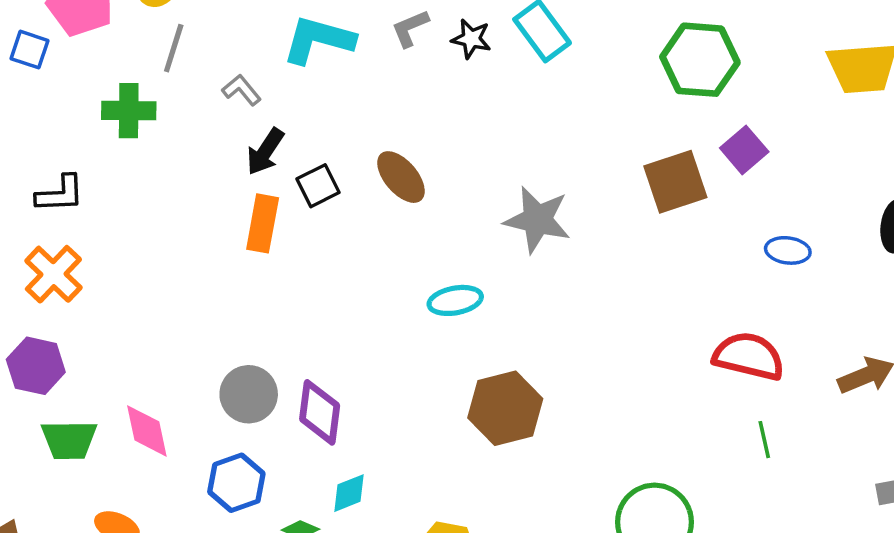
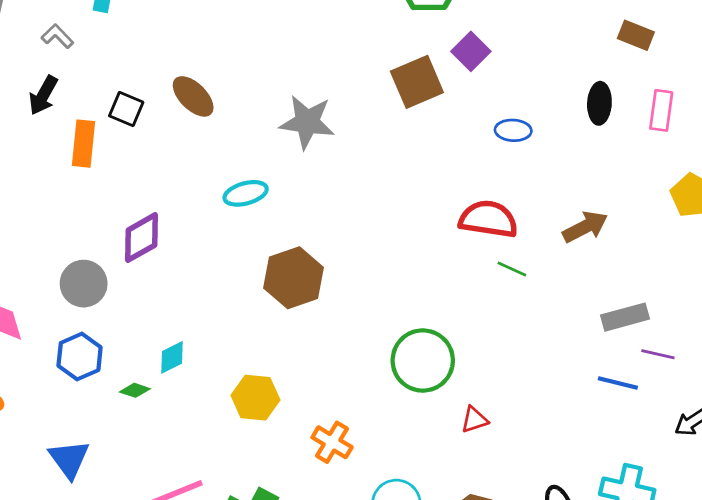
black arrow: (265, 152) -> (43, 95), moved
black square: (318, 186) -> (126, 109), turned -36
purple diamond: (320, 412) -> (141, 238), moved, turned 58
green line: (764, 440) -> (512, 269), moved, turned -48

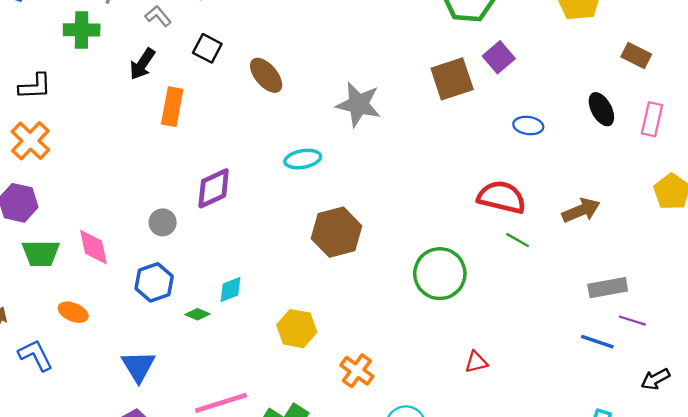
black ellipse: (599, 103) -> (601, 109), turned -36
black square: (126, 109) -> (207, 48), moved
gray circle: (84, 284) -> (163, 222), size x0.7
green circle: (423, 361) -> (440, 274), moved

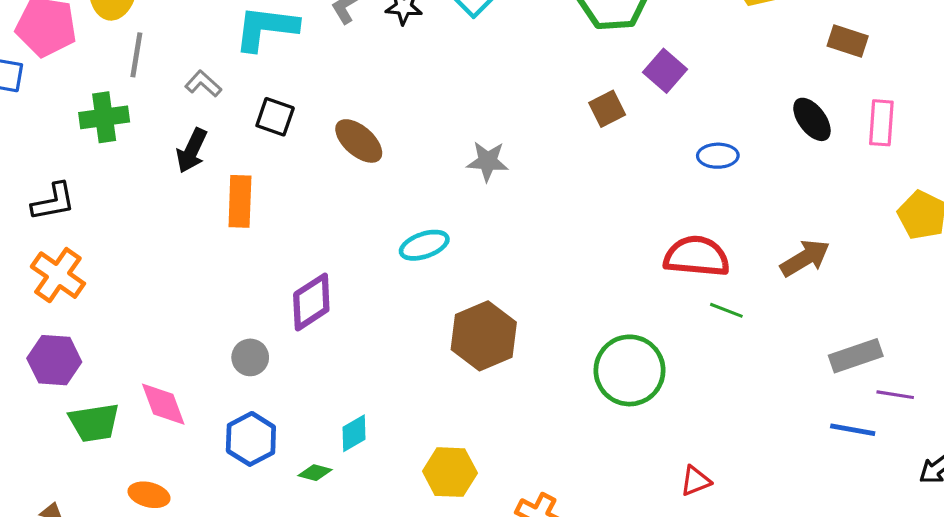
brown square: (452, 79) -> (607, 109), size x0.6
gray star: (359, 104) -> (488, 161), size x0.7

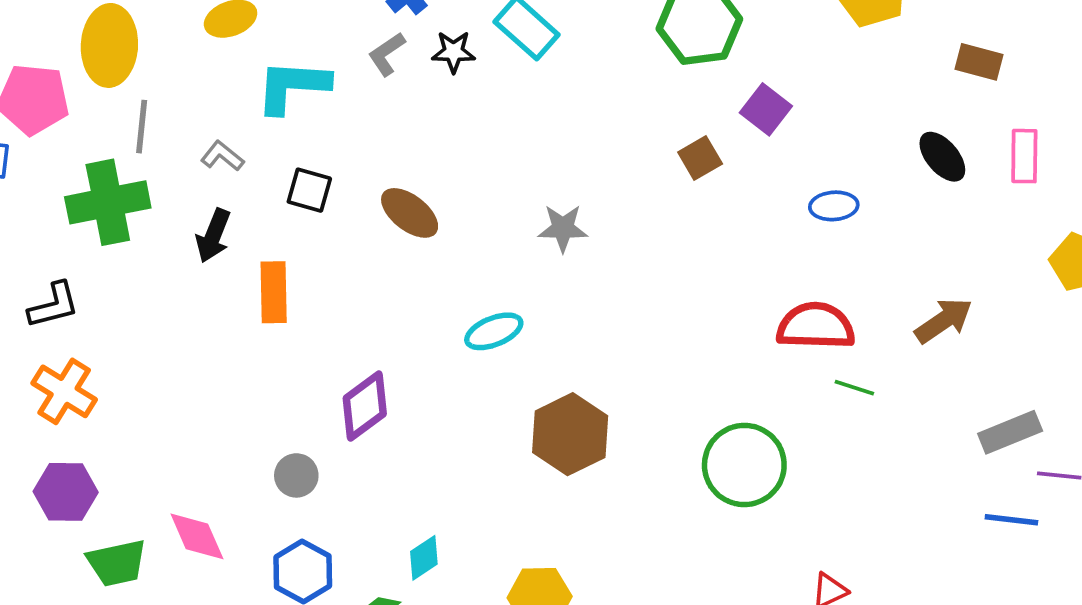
green cross: (104, 117) -> (108, 202), size x1.4

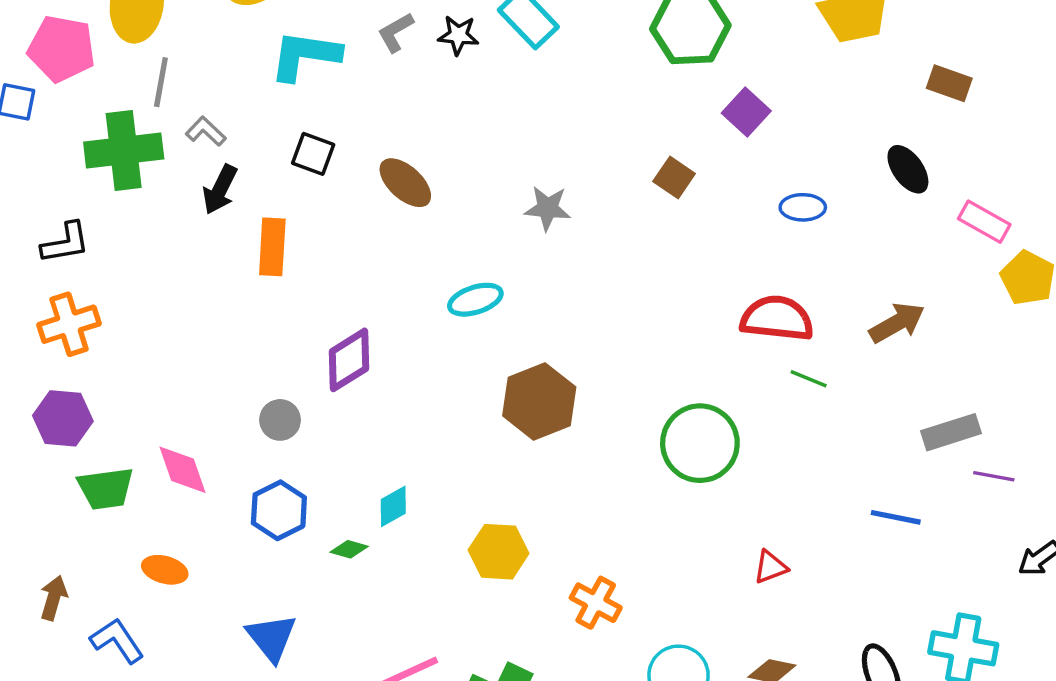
gray L-shape: (222, 156) -> (206, 131), moved
pink rectangle: (1024, 156) -> (984, 222), moved, turned -66
brown square: (700, 158) -> (674, 177), moved, turned -30
orange cross: (64, 391) -> (69, 324), turned 36
blue line: (1011, 520) -> (896, 517), moved

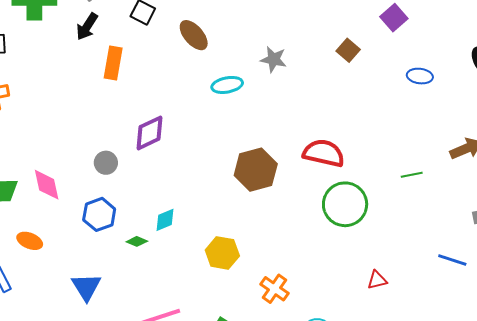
cyan ellipse: (475, 300) -> (227, 85), moved
red semicircle: (777, 318) -> (324, 153), moved
green line: (809, 379) -> (412, 175), turned -40

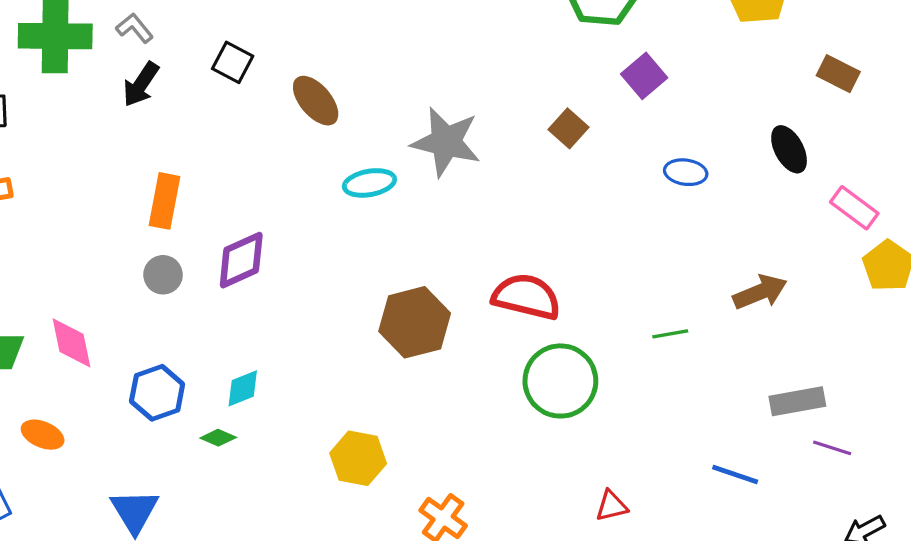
gray star: (274, 59) -> (446, 142), size x1.6
orange rectangle: (113, 63) -> (164, 201), moved
gray circle: (106, 163) -> (163, 275), moved
cyan diamond: (165, 220) -> (243, 388), moved

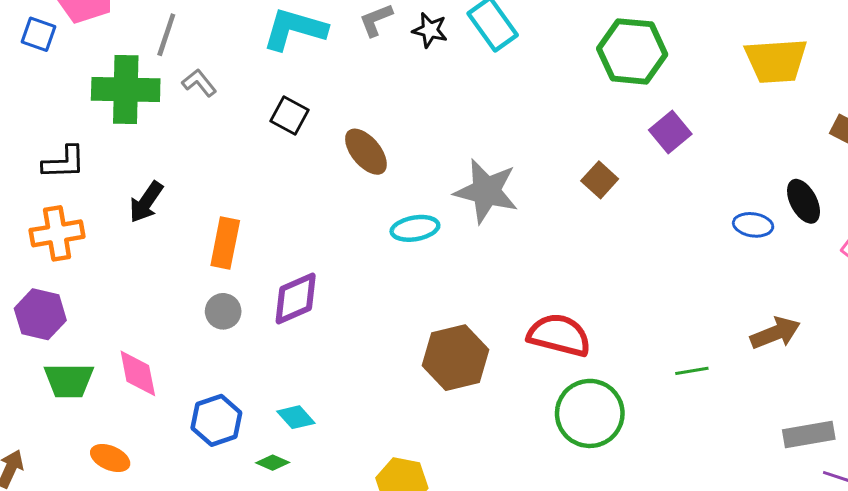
black arrow: (141, 84) -> (146, 202), moved
blue ellipse: (686, 172) -> (753, 225), moved
cyan diamond: (243, 388) -> (296, 417), turned 69

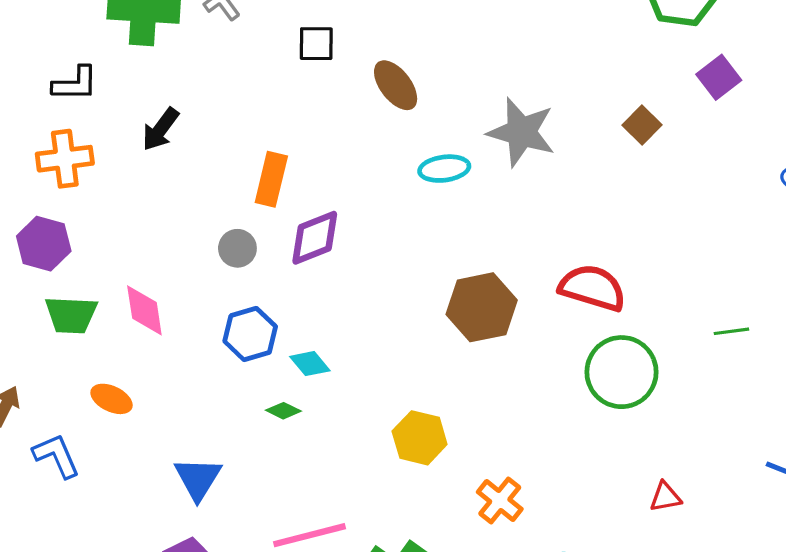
black square: (290, 115) -> (316, 44), turned -30
orange rectangle: (225, 243) -> (271, 179), moved
blue hexagon: (216, 420) -> (250, 334), moved

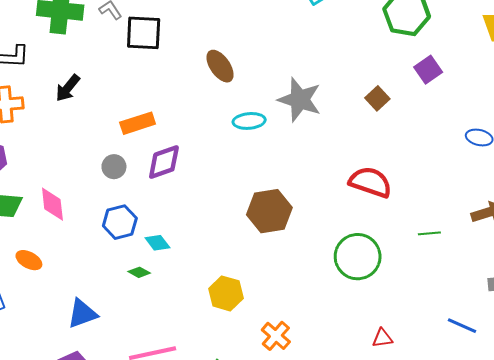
black square: (316, 44) -> (144, 33), moved, size x1.5
orange rectangle: (271, 179) -> (138, 123), turned 56
red semicircle: (592, 288) -> (370, 182), moved
blue triangle: (198, 479) -> (82, 314), turned 36

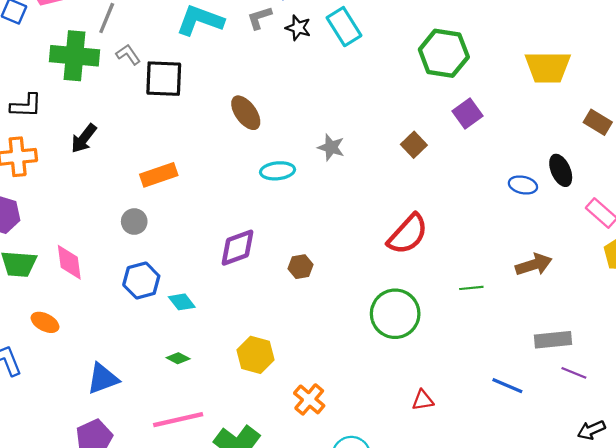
gray star: (300, 100) -> (331, 147), size x0.6
purple diamond: (164, 162) -> (237, 248), moved
red semicircle: (370, 182) -> (408, 234), turned 114
brown hexagon: (269, 211) -> (300, 267), size x0.5
green diamond: (139, 272) -> (178, 358), moved

